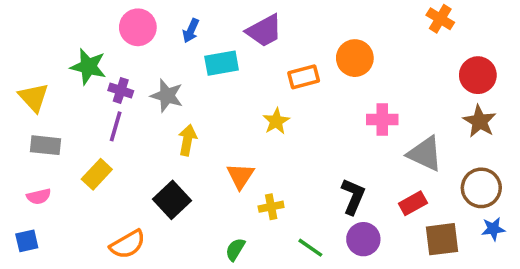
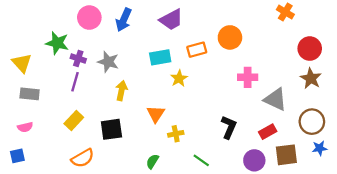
blue arrow: (191, 31) -> (124, 20), size x1.5
cyan rectangle: (222, 63) -> (160, 57), moved
yellow rectangle: (97, 174) -> (74, 120), moved
black square: (172, 200) -> (111, 129), turned 35
purple circle: (363, 239) -> (254, 160), moved

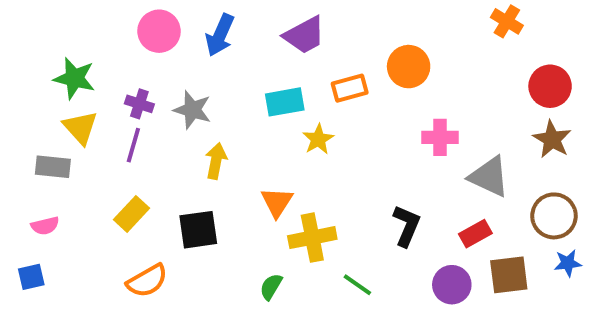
green star: (57, 43) -> (74, 78), moved
yellow triangle: (22, 63) -> (80, 127), moved
yellow cross: (176, 134) -> (312, 238), size x1.6

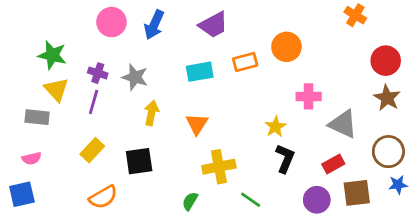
yellow star: (318, 139) -> (275, 127), moved
orange triangle: (277, 202) -> (197, 124), moved
blue square: (31, 277) -> (22, 194), size x1.4

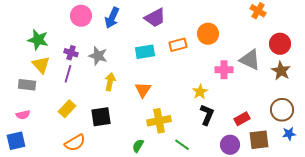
gray triangle: (343, 124) -> (250, 60), moved

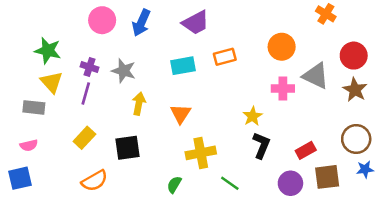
orange circle: (208, 34) -> (282, 47), moved

